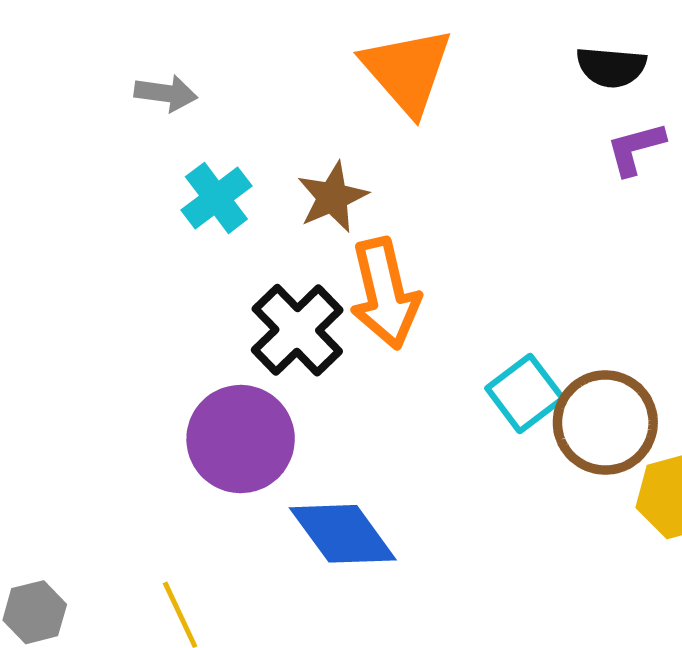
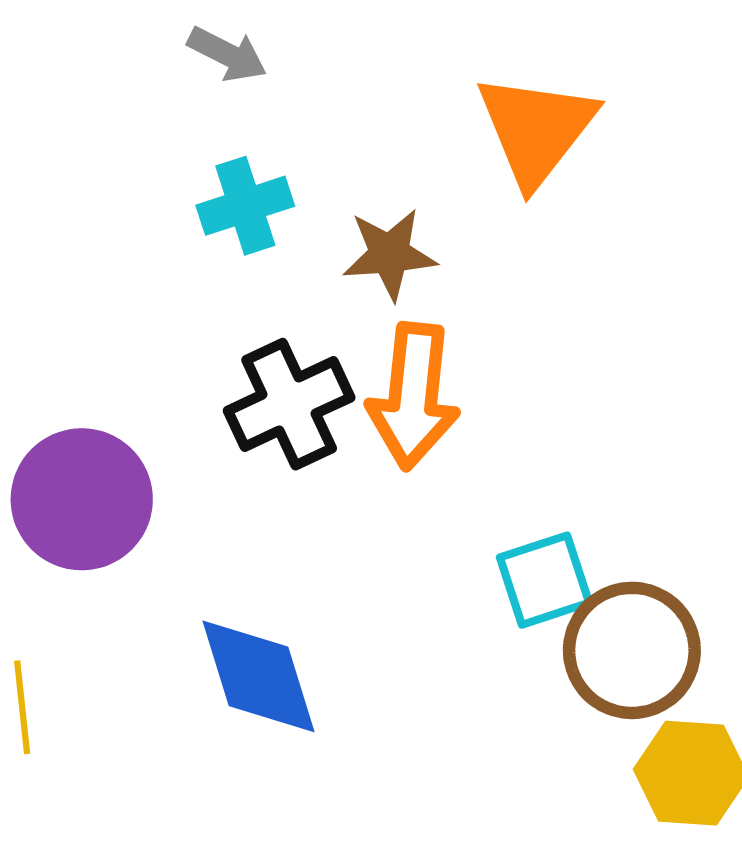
purple circle: (241, 439) -> (82, 499), moved

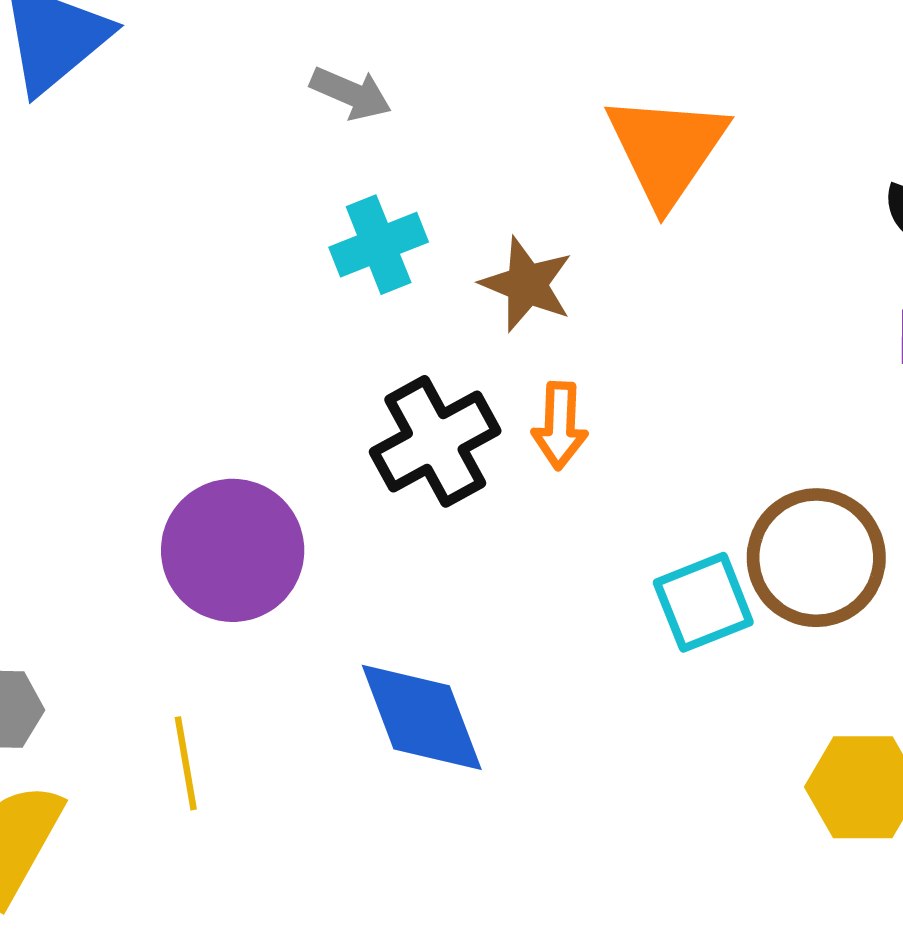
brown star: (389, 254) -> (527, 284), turned 30
orange arrow: (413, 396) -> (560, 426), size x0.6
brown circle: (632, 650) -> (816, 558), moved

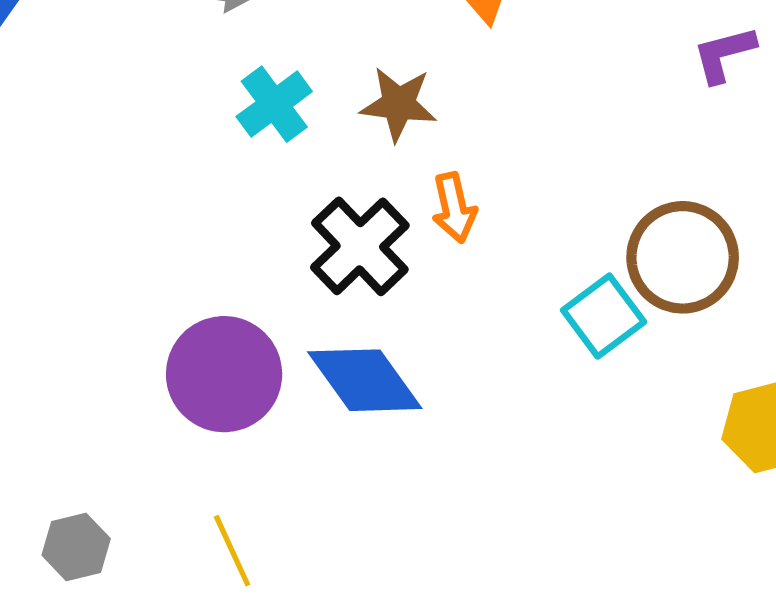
blue diamond: (422, 717) -> (365, 380), moved

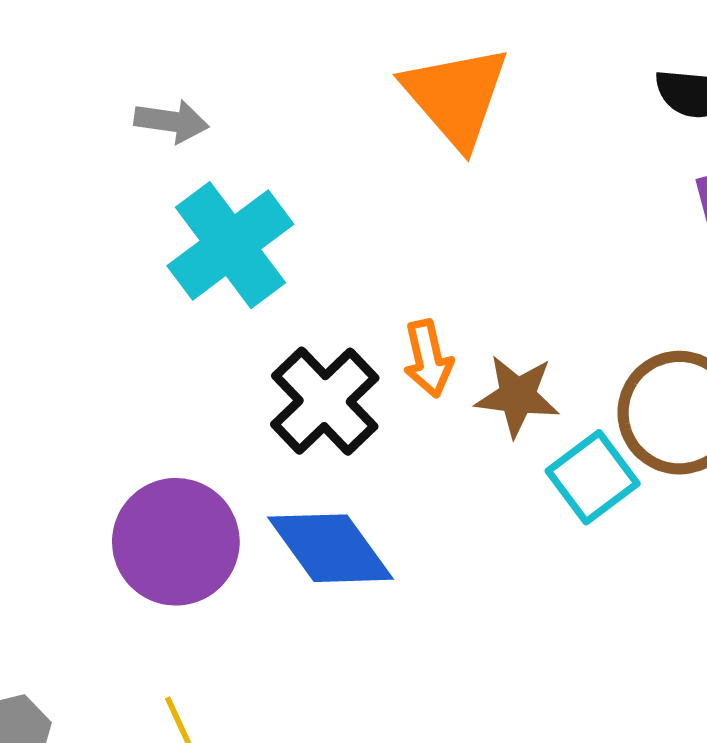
cyan cross: (274, 104) -> (230, 245), size x1.5
brown star: (398, 104) -> (517, 396), moved

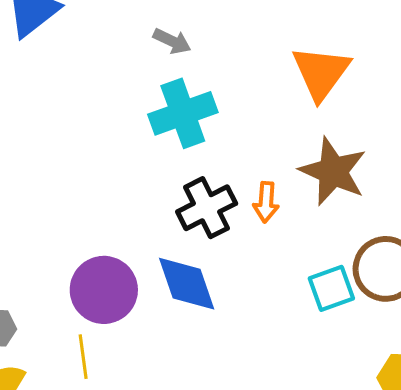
brown star: (517, 396) -> (333, 171), moved, size x1.5
purple circle: (176, 542) -> (104, 290), moved

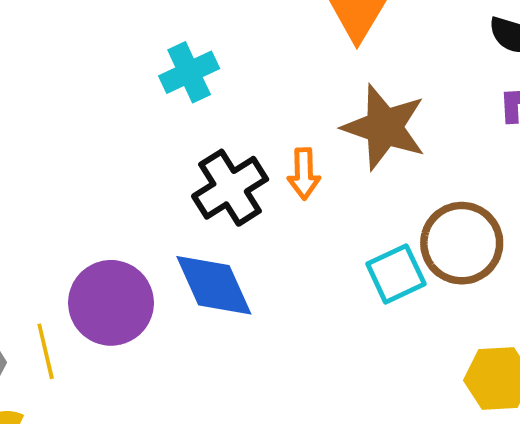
cyan cross: (183, 113) -> (189, 72), size x0.7
yellow line: (83, 357) -> (46, 351), moved

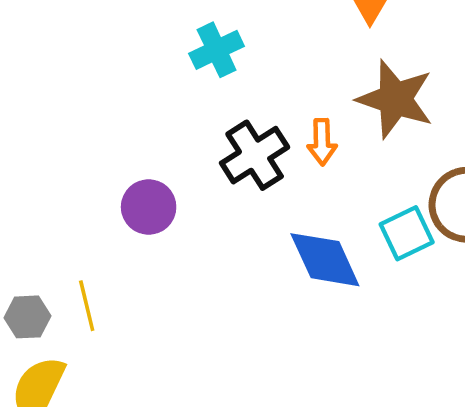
blue diamond: (214, 285) -> (325, 260), moved
purple circle: (111, 303) -> (149, 207), moved, size x0.7

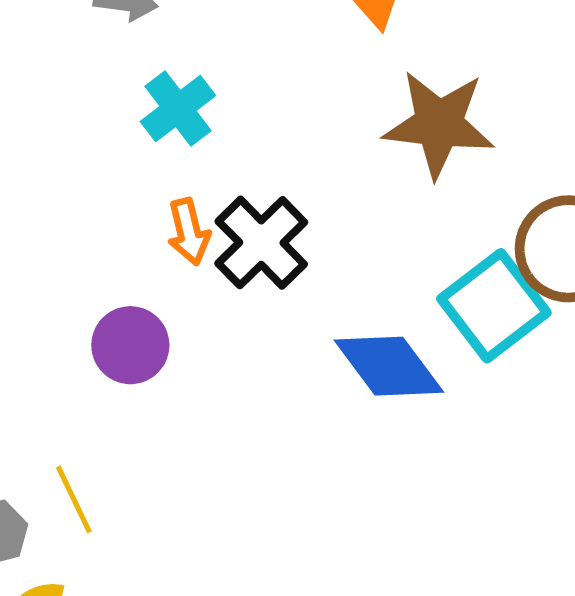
orange arrow: (322, 142) -> (189, 232), moved
cyan square: (407, 233) -> (494, 306), size x1.4

